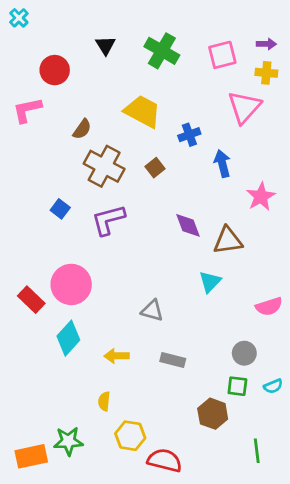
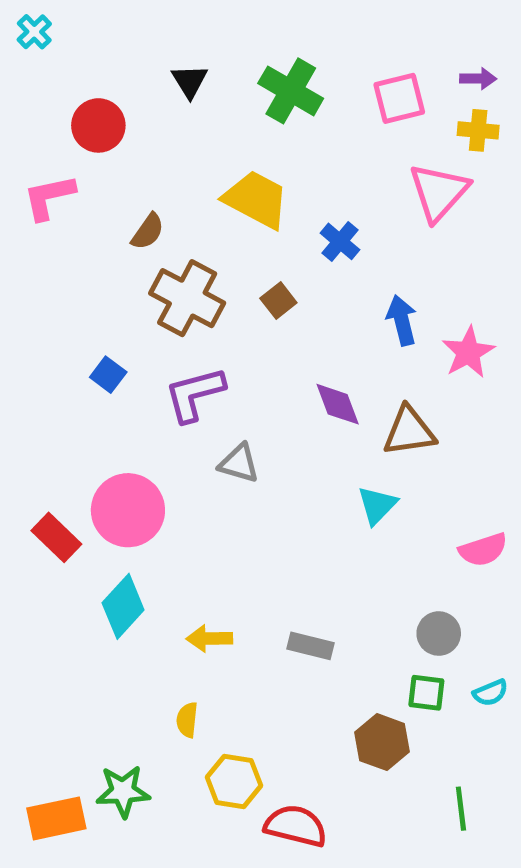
blue cross: (189, 135) -> (340, 241), turned -30
blue arrow: (222, 164) -> (402, 320), moved
gray triangle: (152, 311) -> (239, 463), moved

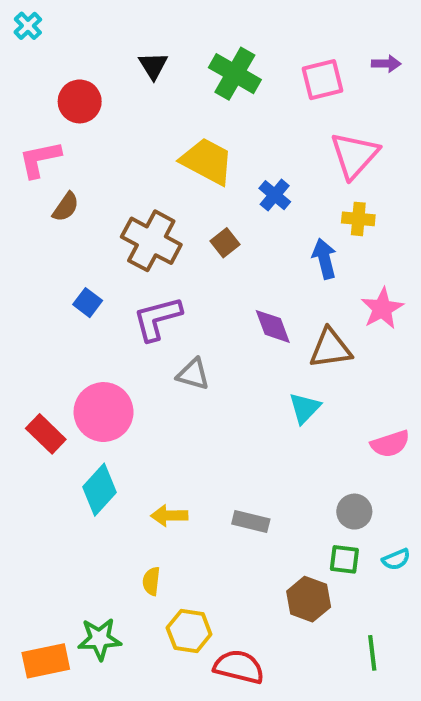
yellow cross: (478, 130) -> (358, 219), moved
brown semicircle: (148, 232) -> (66, 207), moved
pink star: (468, 352) -> (382, 308), moved

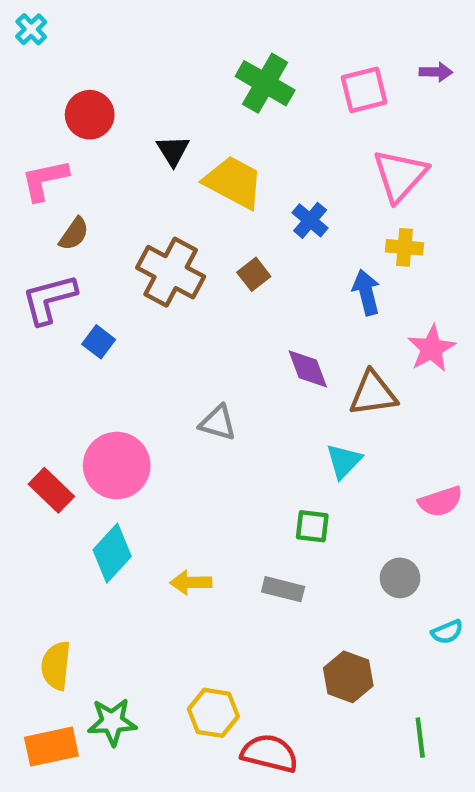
black triangle: (153, 66) -> (173, 151), moved
purple L-shape: (157, 318) -> (49, 299), moved
green square: (344, 559) -> (312, 526), moved
yellow semicircle: (151, 581) -> (56, 666), moved, size x1.5

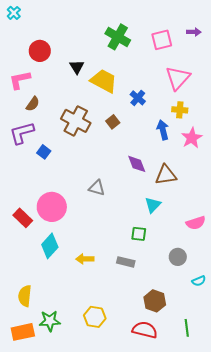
pink star: (431, 349) -> (192, 138), moved
red semicircle: (270, 753) -> (145, 330), moved

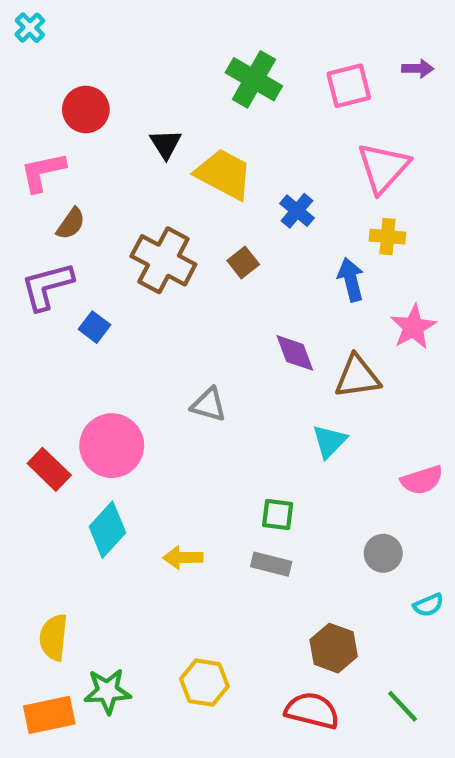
pink star: (192, 138) -> (413, 327), moved
green square: (139, 234) -> (278, 515), moved
green line: (187, 328) -> (403, 706), turned -36

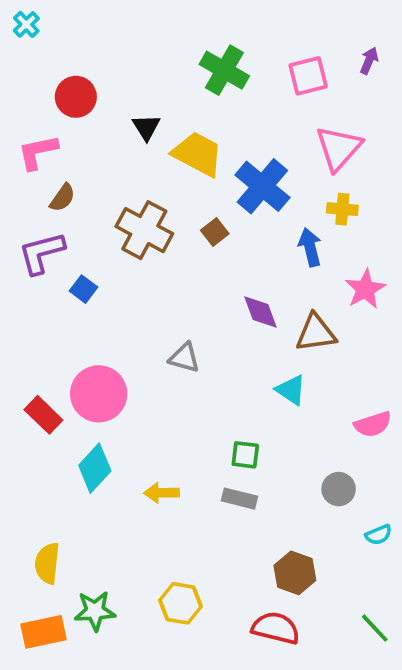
purple arrow: (418, 69) -> (369, 61), turned -68
blue cross: (297, 211) -> (262, 186), size x1.8
cyan triangle: (329, 441) -> (291, 390), turned -40
green line: (403, 706) -> (375, 628), moved

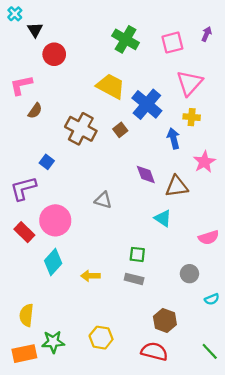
red circle: (76, 97) -> (54, 54), moved
black triangle: (146, 127) -> (35, 30), moved
purple L-shape: (42, 253) -> (23, 188), moved

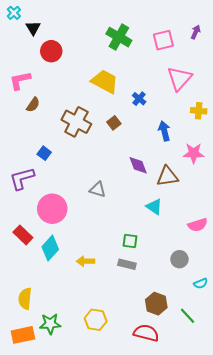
blue cross: (147, 104) -> (139, 99), size x0.5
yellow cross: (192, 117) -> (199, 111), moved
pink star: (204, 162) -> (194, 153), turned 30
red rectangle: (24, 232) -> (23, 235), moved
green line: (210, 351) -> (188, 316), moved

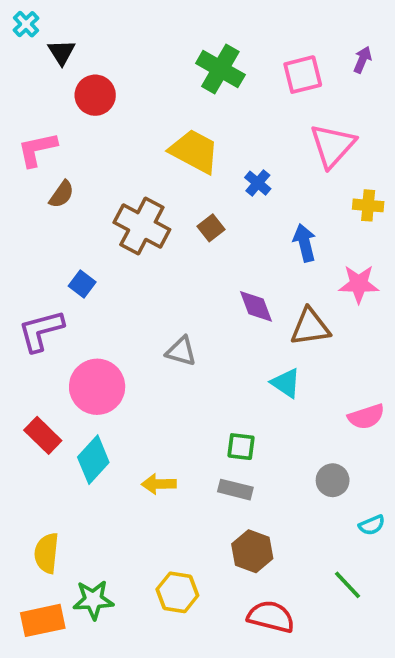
brown hexagon: (156, 304) -> (252, 551), moved

